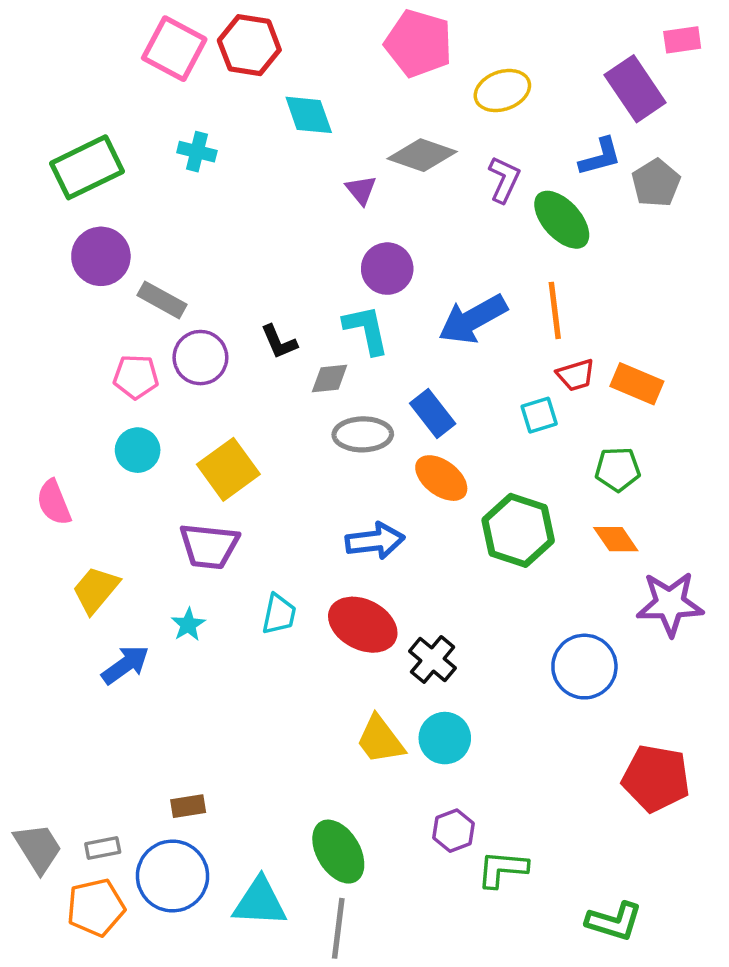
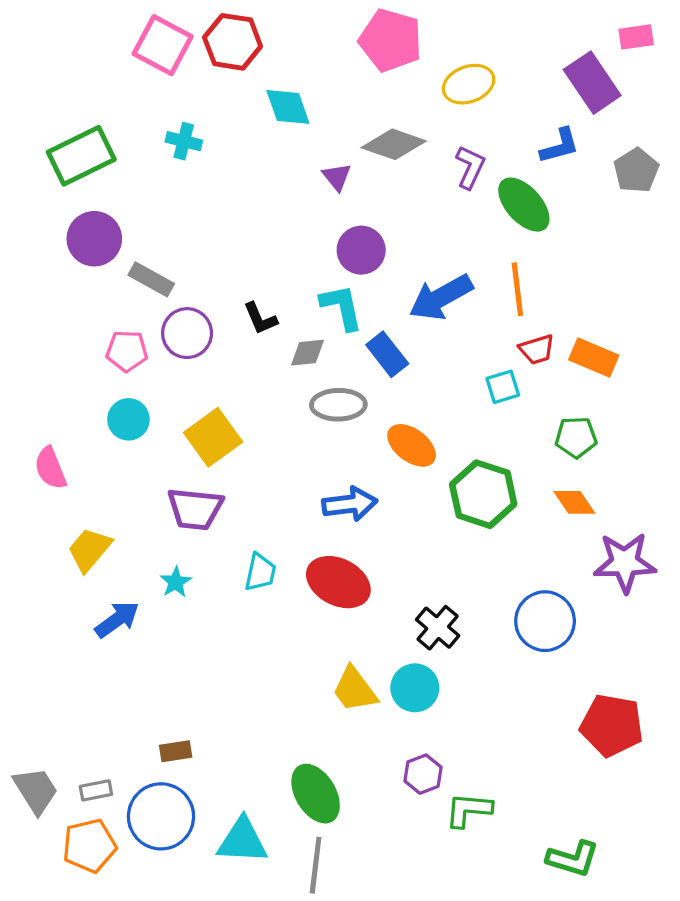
gray pentagon: (656, 183) -> (636, 170), moved
blue rectangle: (433, 413) -> (387, 354), moved
black cross: (433, 660) -> (438, 628), moved

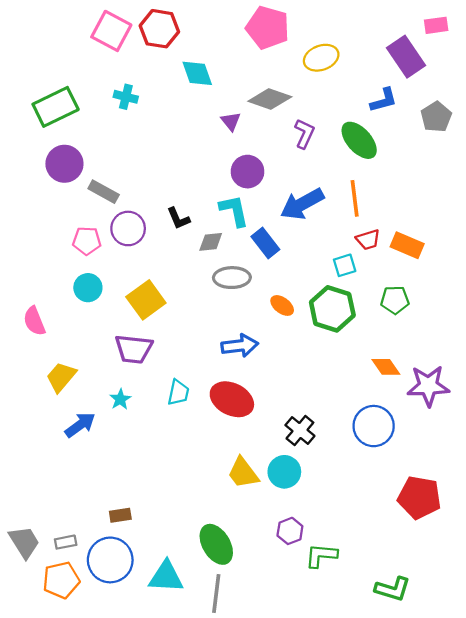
purple L-shape: (470, 167) -> (304, 134), moved
orange ellipse: (412, 445) -> (282, 305), size x0.7
green hexagon: (483, 494) -> (332, 309), moved
orange diamond: (574, 502) -> (386, 367), moved

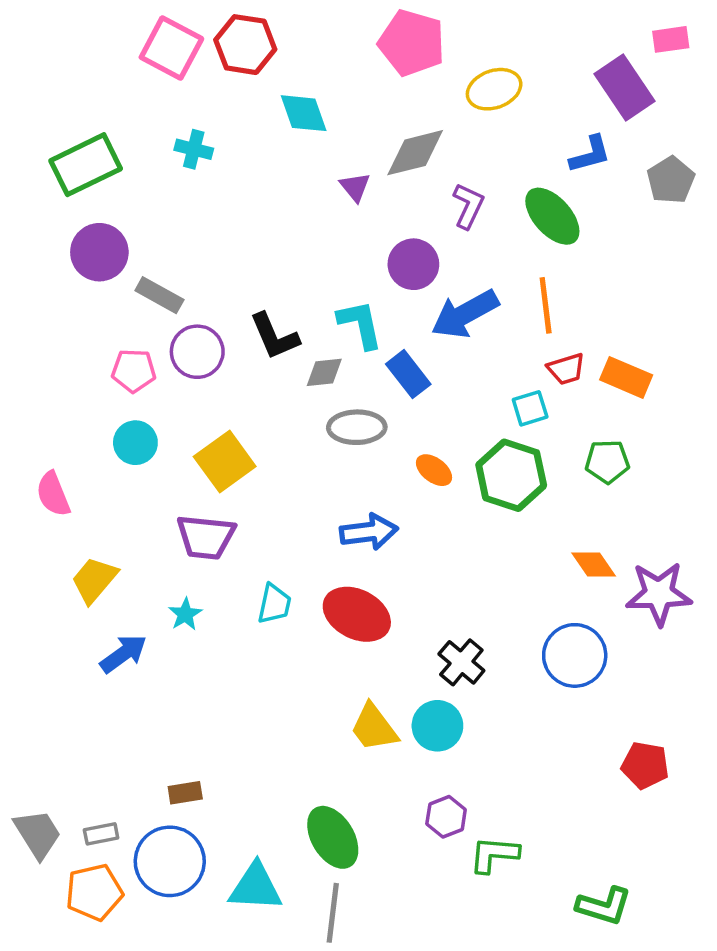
gray diamond: (270, 99) -> (415, 153), turned -33
purple circle: (248, 172) -> (413, 264), moved
black L-shape: (178, 218) -> (274, 336), size x1.4
red pentagon: (419, 497) -> (645, 765), size x0.7

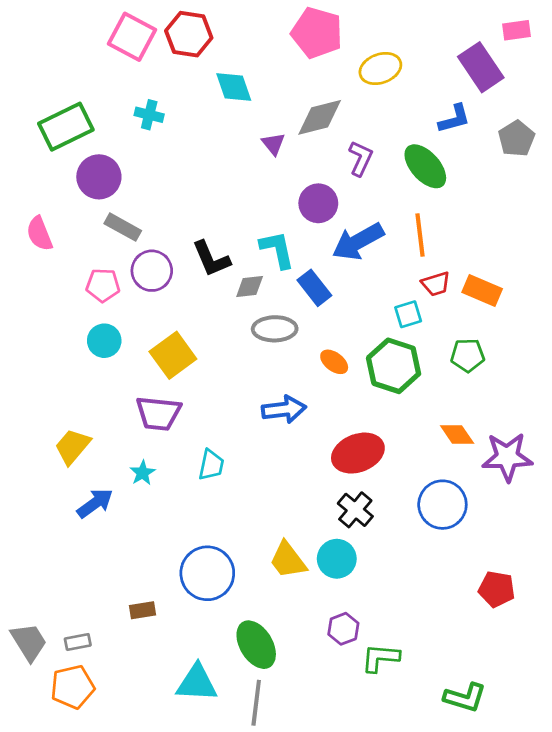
purple circle: (99, 252) -> (99, 177), moved
pink semicircle: (53, 494) -> (39, 234), moved
red ellipse: (357, 614) -> (358, 453), moved, turned -48
blue circle: (170, 861) -> (207, 573), moved

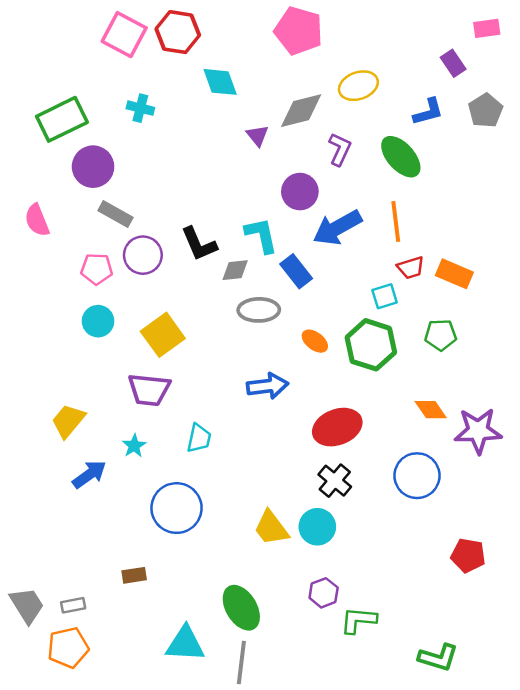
purple rectangle: (481, 67) -> (453, 63), size x0.6
yellow ellipse: (380, 69) -> (358, 86), moved
gray pentagon: (516, 139) -> (486, 111), moved
blue circle: (207, 573) -> (177, 508), moved

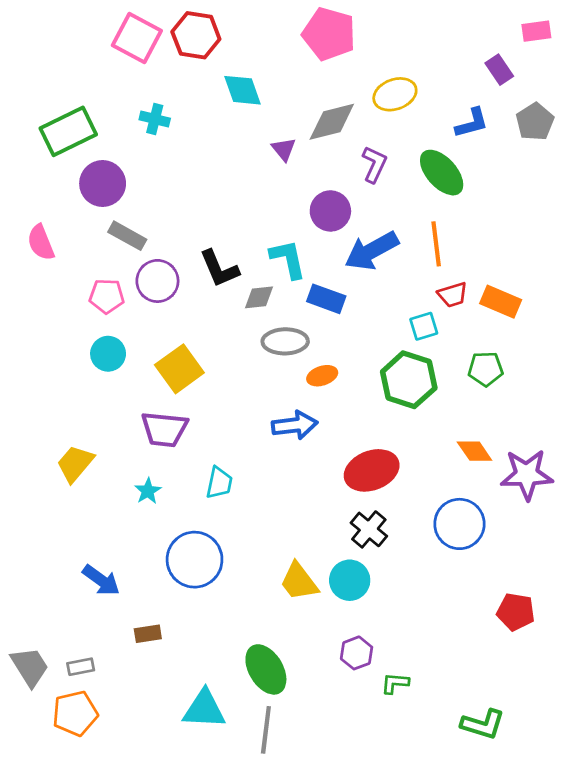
blue rectangle: (296, 271) -> (326, 299), turned -32
orange ellipse: (315, 341) -> (322, 376), moved, turned -55
blue arrow: (89, 474) -> (101, 580), moved, turned 72
green L-shape: (358, 620) -> (395, 683), size x0.7

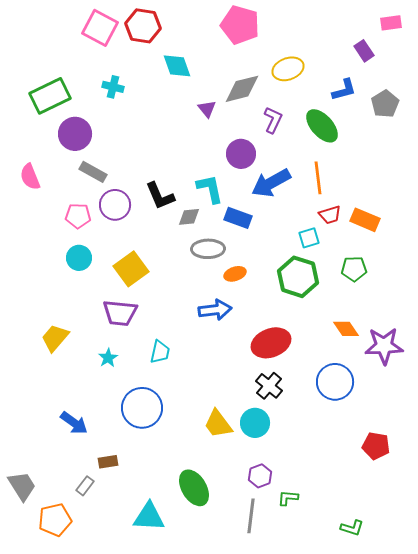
gray pentagon: (535, 122) -> (385, 104), moved
gray rectangle: (81, 667) -> (85, 486), moved, turned -42
green L-shape: (483, 724) -> (352, 528), size x0.7
gray line: (266, 730) -> (251, 516), moved

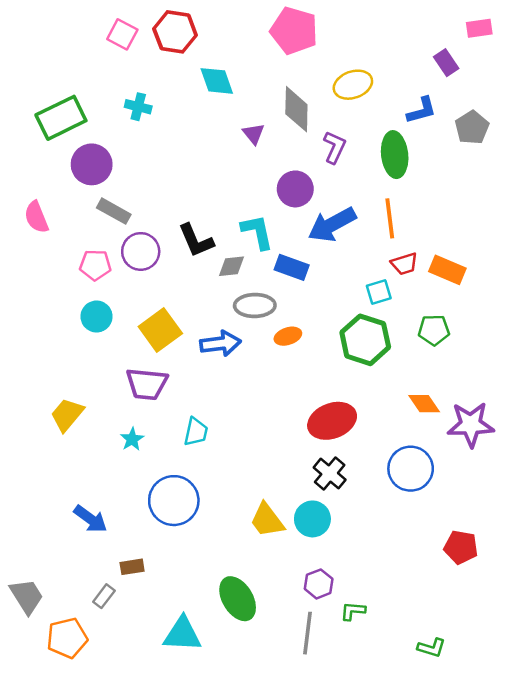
pink square: (100, 28) -> (122, 34), size x0.7
gray diamond: (242, 89) -> (296, 109), turned -75
green ellipse: (322, 126) -> (395, 155), turned 36
blue arrow: (215, 310) -> (220, 344), moved

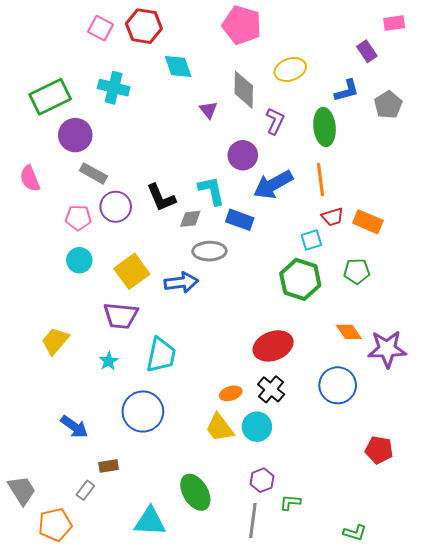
cyan cross: (138, 107) -> (114, 88), size x1.4
orange ellipse: (288, 336) -> (231, 393), moved
cyan trapezoid: (196, 432) -> (161, 355), size x1.5

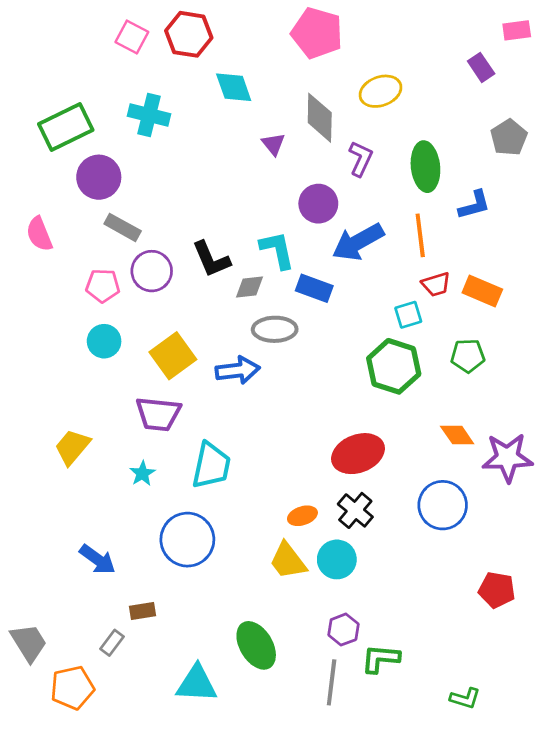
blue L-shape: (347, 91) -> (474, 205), moved
green L-shape: (290, 502) -> (380, 659), size x1.4

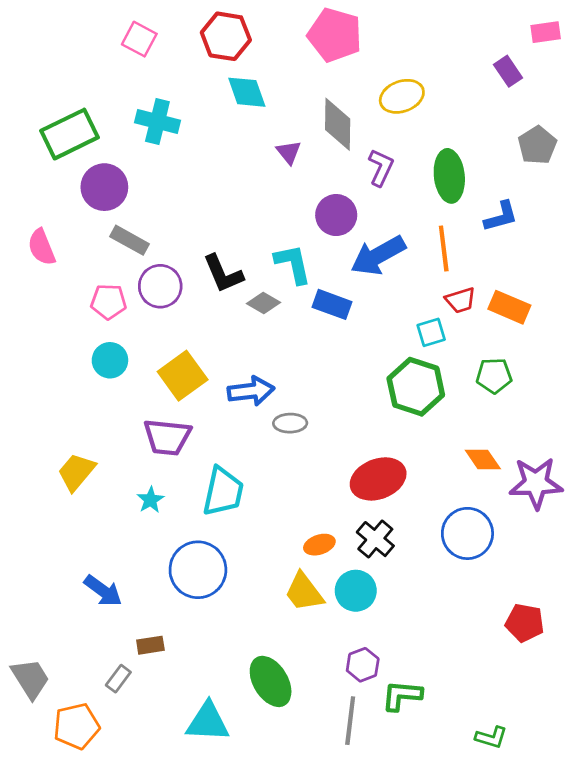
red hexagon: (189, 34) -> (226, 36), moved
gray diamond: (250, 287) -> (264, 303), turned 36
gray ellipse: (275, 329) -> (290, 423), moved, size x0.7

